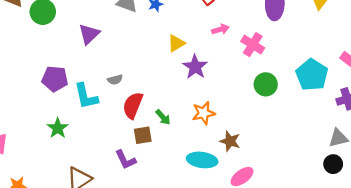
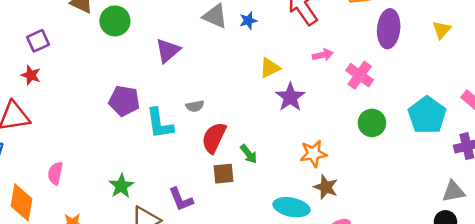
orange star: (204, 113) -> (313, 154), moved
green star: (58, 128) -> (121, 186), moved
purple L-shape: (126, 160) -> (181, 199), moved

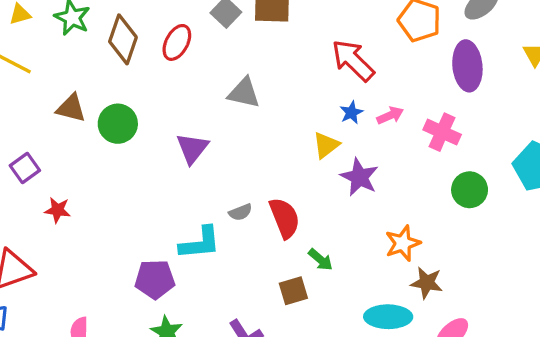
blue star: (248, 21) -> (351, 113), moved
red star: (31, 75) -> (58, 210), moved
purple pentagon: (124, 101) -> (155, 279), moved
cyan L-shape: (160, 124) -> (200, 243), turned -76
red semicircle: (214, 138) -> (285, 218), moved, turned 144

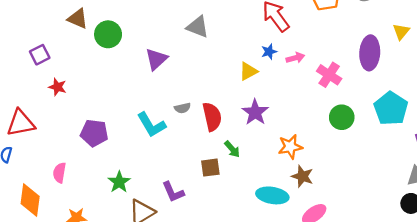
purple ellipse: (467, 66) -> (370, 53), moved
purple star: (359, 177) -> (255, 112), moved
cyan L-shape: (200, 243) -> (151, 125), turned 56
purple pentagon: (155, 279) -> (94, 133), moved

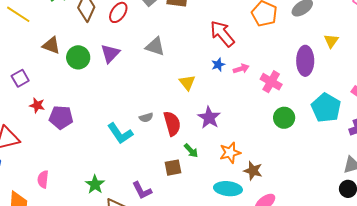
purple triangle: (156, 59) -> (110, 53), moved
yellow triangle: (248, 71) -> (187, 83), moved, turned -36
purple pentagon: (94, 133) -> (61, 117), moved
orange star: (290, 147) -> (230, 153), moved

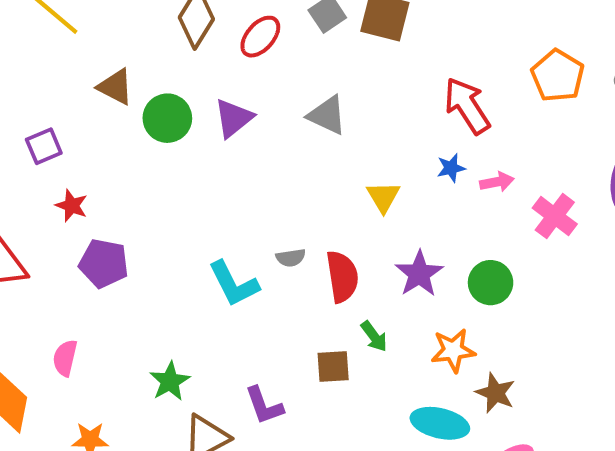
purple pentagon: (61, 117) -> (104, 263), moved
green circle: (284, 118) -> (491, 283), moved

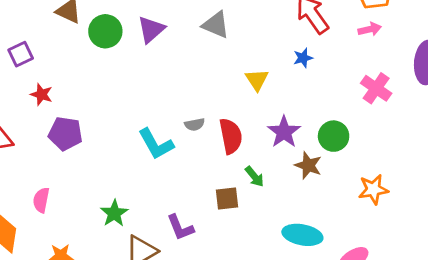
pink arrow: (497, 182) -> (370, 29), moved
orange star: (453, 350) -> (373, 189), moved
brown star: (495, 393) -> (308, 165), moved

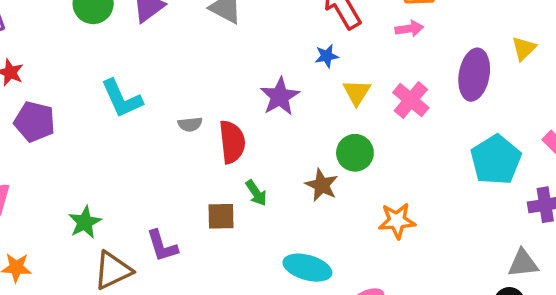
yellow triangle: (257, 80) -> (357, 92), moved
purple star: (284, 132) -> (280, 96), moved
cyan L-shape: (156, 144) -> (122, 99), moved

